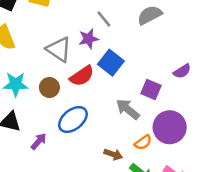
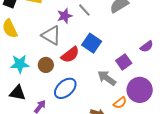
purple star: (88, 39) -> (65, 16), moved
purple square: (151, 90) -> (124, 62), turned 35

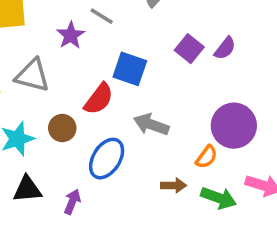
gray triangle: (51, 35) -> (32, 75), moved
purple square: (124, 62) -> (189, 49), moved
gray arrow: (107, 78) -> (151, 125), moved

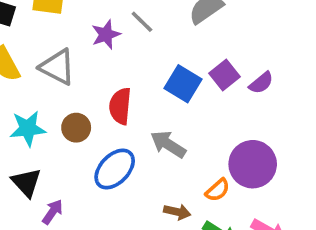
blue square: (130, 69) -> (183, 84), moved
red semicircle: (99, 99) -> (120, 106), turned 136
black triangle: (27, 189) -> (26, 182), turned 40
purple arrow: (72, 202) -> (53, 212), moved

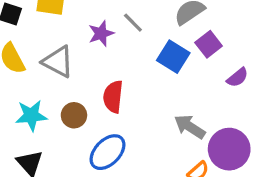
purple square: (224, 75) -> (209, 44), moved
blue square: (183, 84) -> (173, 57), moved
gray arrow: (168, 144) -> (190, 127), moved

